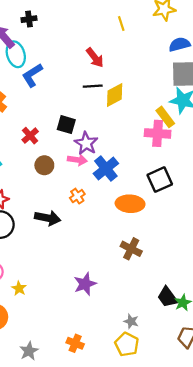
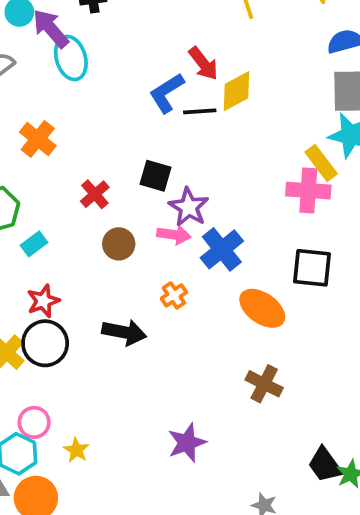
blue L-shape: (32, 75) -> (167, 93), moved
yellow diamond: (115, 95) -> (237, 91), moved
black square: (160, 180) -> (312, 268), turned 30
orange ellipse: (130, 204) -> (262, 308), turned 32

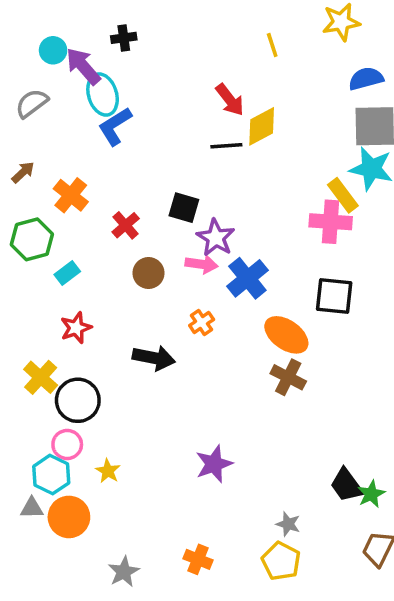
blue L-shape: (167, 93) -> (115, 126), moved
orange cross: (38, 139) -> (71, 195), moved
black circle: (45, 343) -> (78, 400), moved
brown cross: (264, 384) -> (288, 377), moved

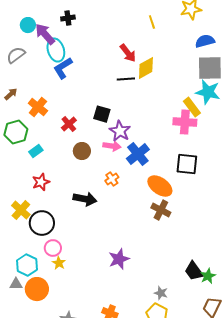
pink circle: (67, 444) -> (53, 248), moved

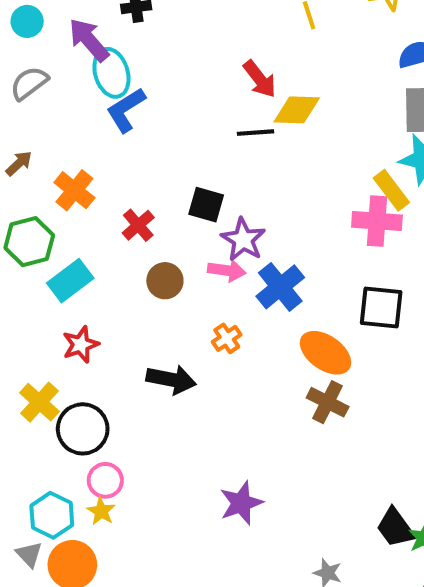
cyan circle: (28, 25) -> (27, 21), moved
yellow diamond: (146, 68) -> (297, 110), turned 30
cyan rectangle: (36, 151) -> (70, 281), size x1.5
yellow star: (59, 263) -> (101, 511), moved
gray triangle: (16, 284) -> (29, 554), turned 48

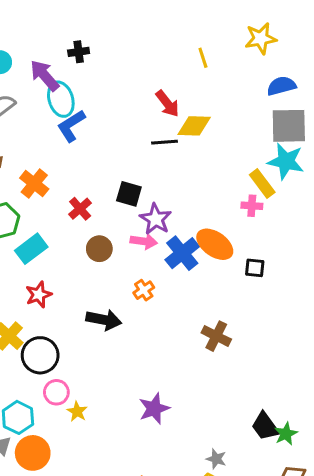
pink cross: (377, 221) -> (252, 206), size x0.6
black square: (381, 307) -> (255, 268), size x0.6
orange ellipse: (325, 353) -> (215, 244), moved
yellow star: (101, 511) -> (77, 412), moved

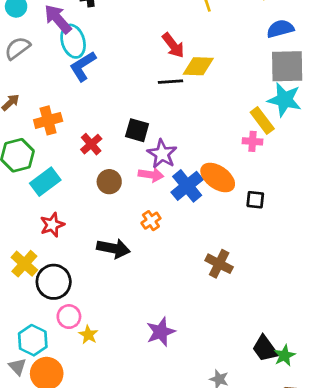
orange cross: (34, 184) -> (48, 120), turned 36

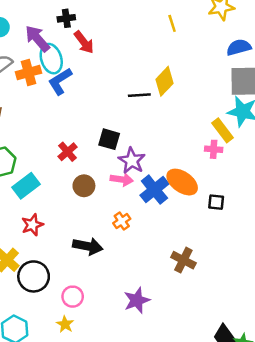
red arrow: (173, 45) -> (84, 42), moved
yellow diamond: (198, 66) -> (165, 81), turned -48
orange cross: (48, 120) -> (29, 72), moved
pink circle: (69, 317) -> (73, 297), moved
purple star: (161, 332) -> (137, 300), moved

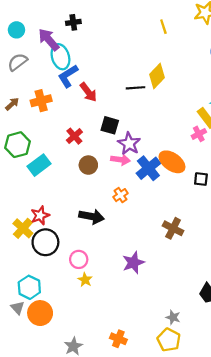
red arrow: (84, 42) -> (88, 92), moved
orange cross: (29, 72) -> (41, 101), moved
pink cross: (214, 149) -> (199, 134), turned -32
red star: (32, 225) -> (40, 215), moved
yellow star: (65, 324) -> (85, 280), moved

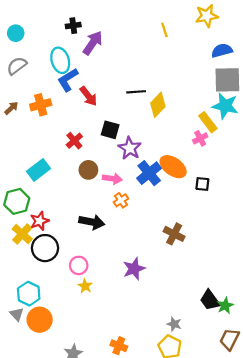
purple arrow: (49, 40) -> (93, 43), moved, turned 75
yellow diamond: (157, 76) -> (158, 105), moved
green hexagon: (18, 145) -> (17, 201), moved
pink arrow: (121, 160) -> (112, 179), moved

